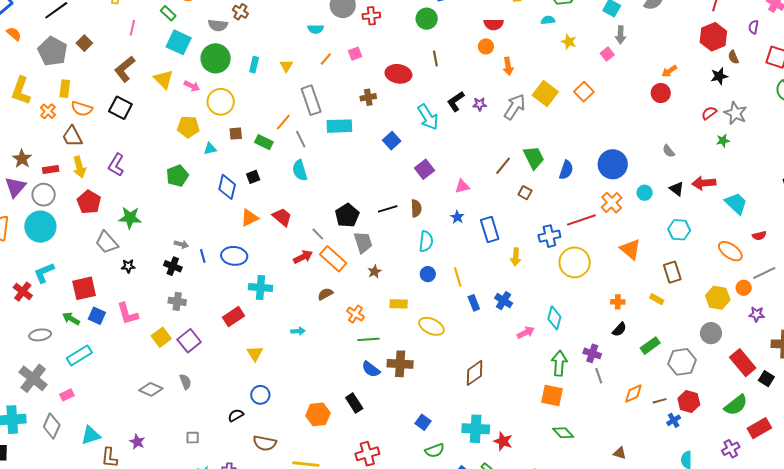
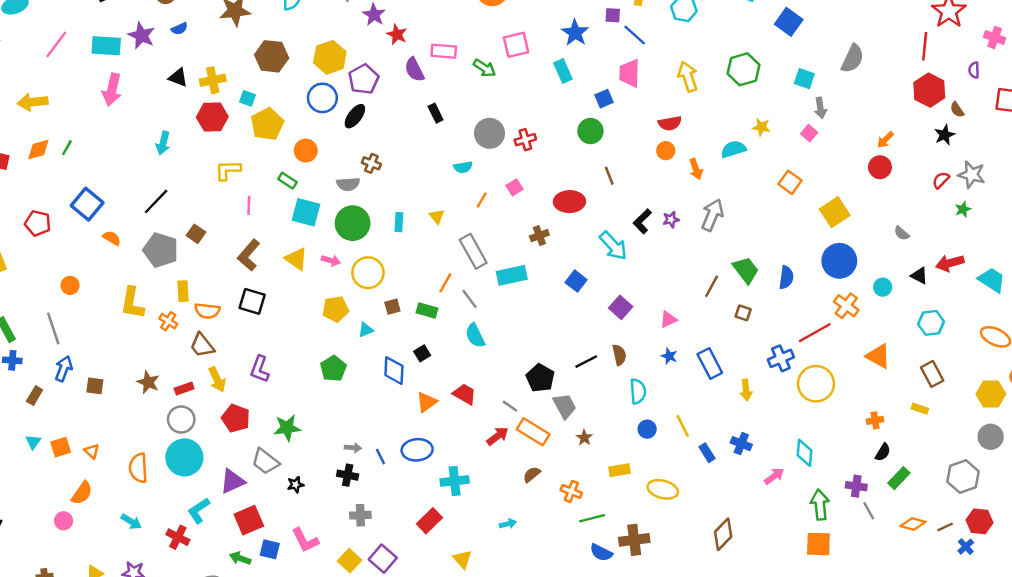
cyan semicircle: (548, 20) -> (733, 149), moved, size x1.5
yellow square: (545, 94) -> (835, 212), moved, turned 30
purple triangle: (15, 187) -> (232, 481), moved, turned 35
green rectangle: (650, 346) -> (899, 478), moved
orange diamond: (633, 394) -> (913, 524), turned 50

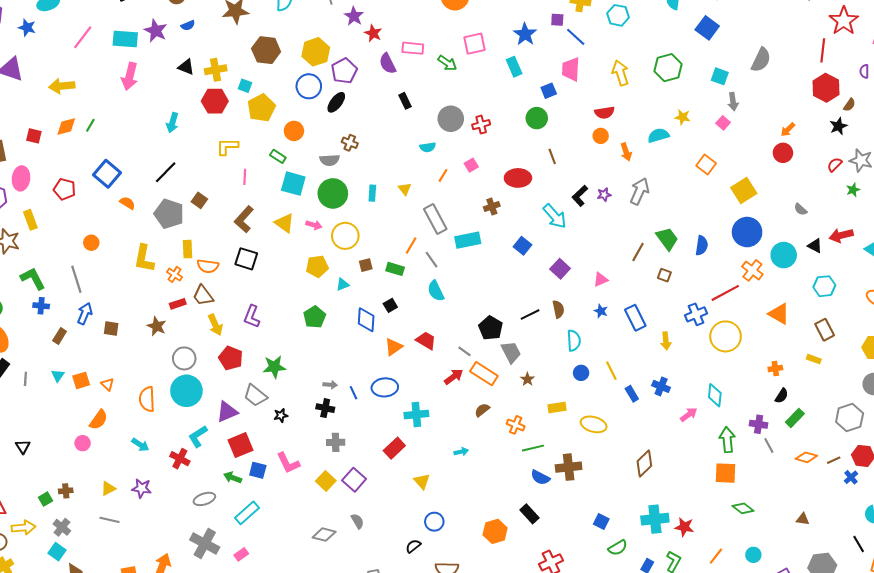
brown semicircle: (957, 110) -> (849, 105), turned -112
cyan circle: (883, 287) -> (784, 255), size x1.6
red rectangle: (184, 389) -> (178, 304), moved

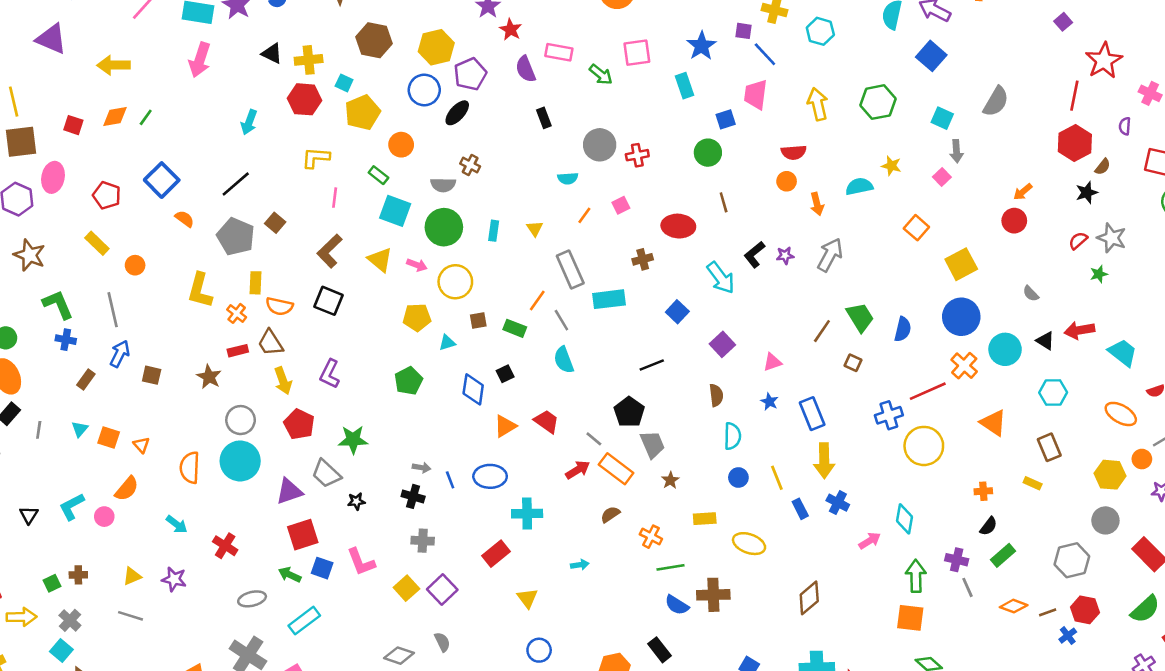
yellow rectangle: (30, 220) -> (97, 243), moved, turned -30
black line: (530, 315) -> (652, 365), moved
yellow arrow: (666, 341) -> (824, 461), moved, size x1.5
orange square: (81, 380) -> (109, 437), turned 30
cyan L-shape: (198, 436) -> (72, 507), moved

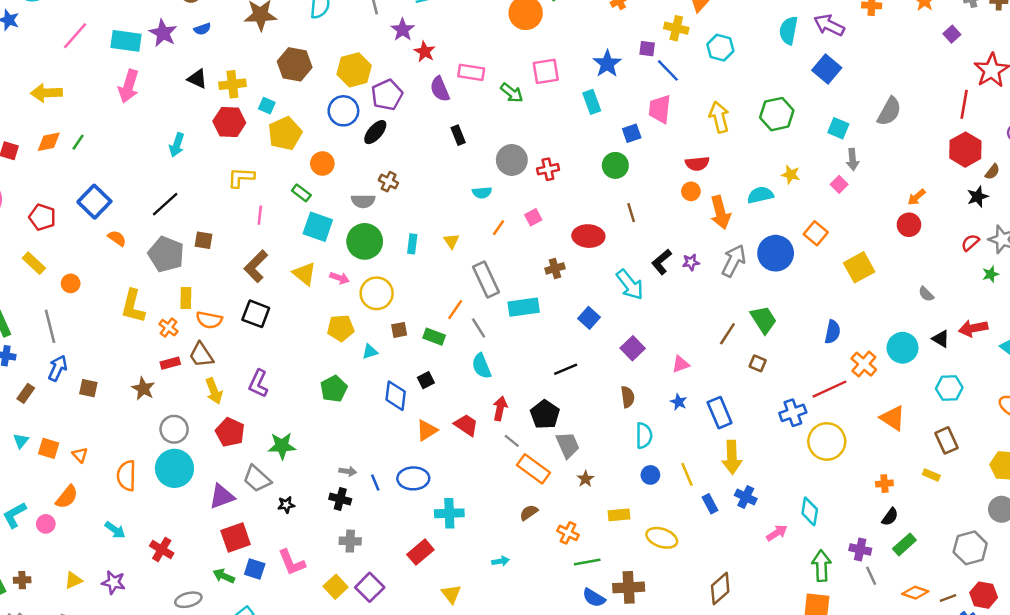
orange arrow: (817, 204) -> (720, 212), size x1.5
brown square: (275, 223) -> (204, 240), turned -30
blue circle: (961, 317) -> (776, 253), moved
blue semicircle: (903, 329) -> (833, 332), moved
red arrow: (578, 470) -> (500, 408), moved, turned -45

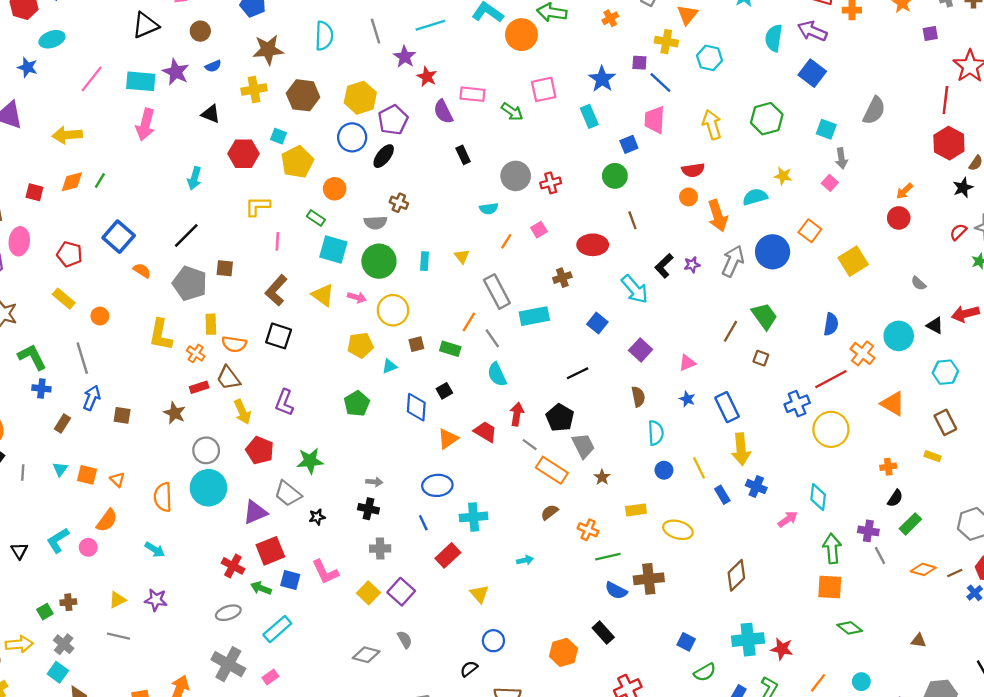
purple square: (952, 34) -> (930, 33), turned 35
yellow cross: (232, 84) -> (254, 89), moved
blue line: (375, 483) -> (423, 523), moved
red cross: (162, 549) -> (233, 566), moved

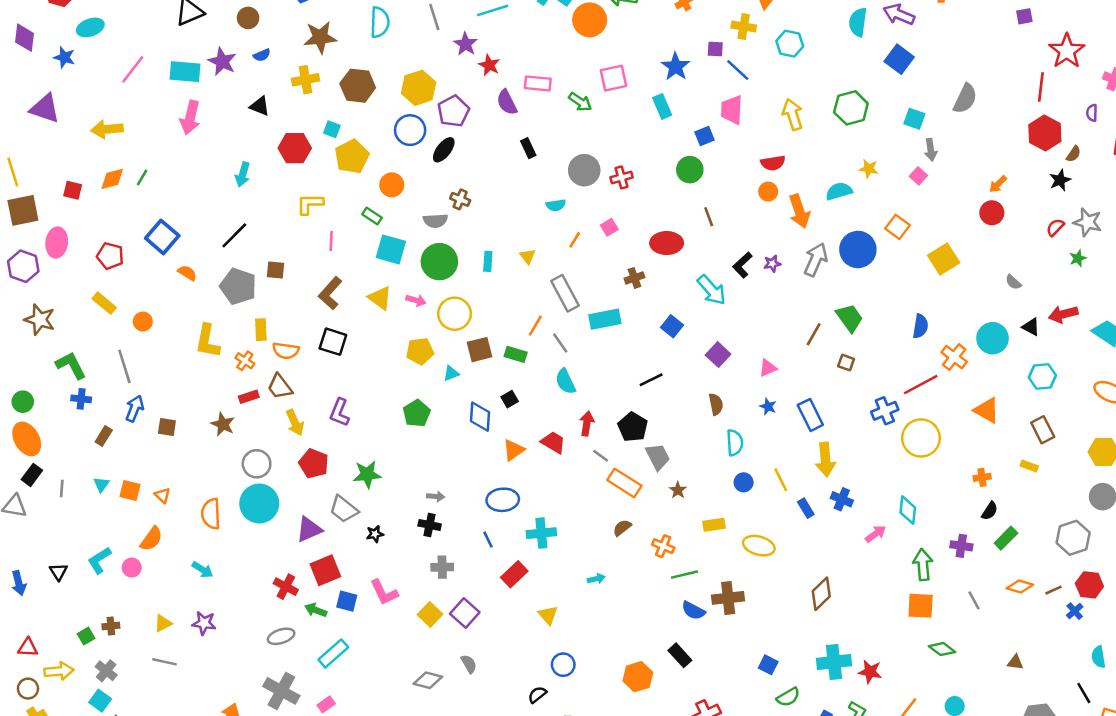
brown square: (416, 344) -> (480, 350), size x1.5
gray line: (880, 555) -> (974, 600), moved

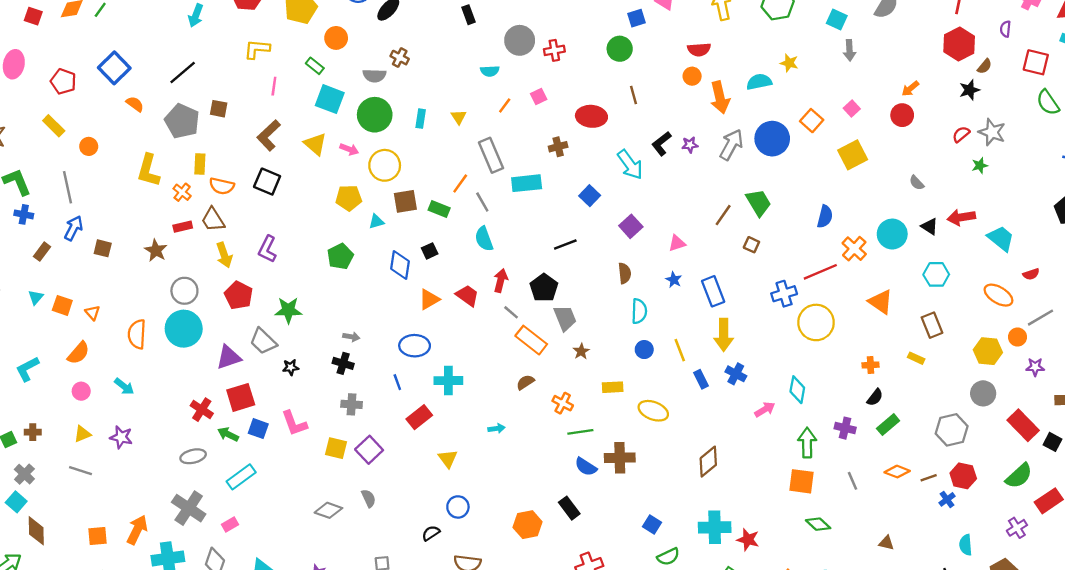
pink square: (918, 176) -> (852, 109), moved
pink circle: (132, 568) -> (81, 391), moved
yellow square: (430, 614) -> (336, 448), turned -35

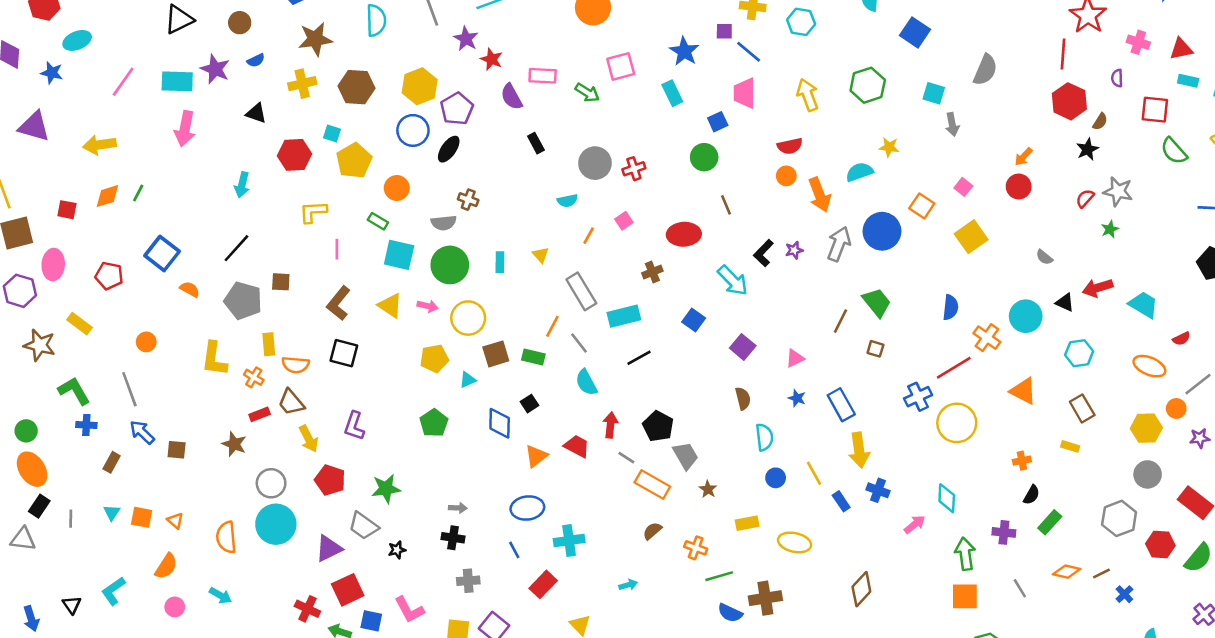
yellow rectangle: (54, 126) -> (80, 324), moved
blue arrow: (74, 228) -> (142, 432), turned -65
black line: (565, 245) -> (639, 358), moved
red hexagon: (963, 476) -> (1160, 545), moved

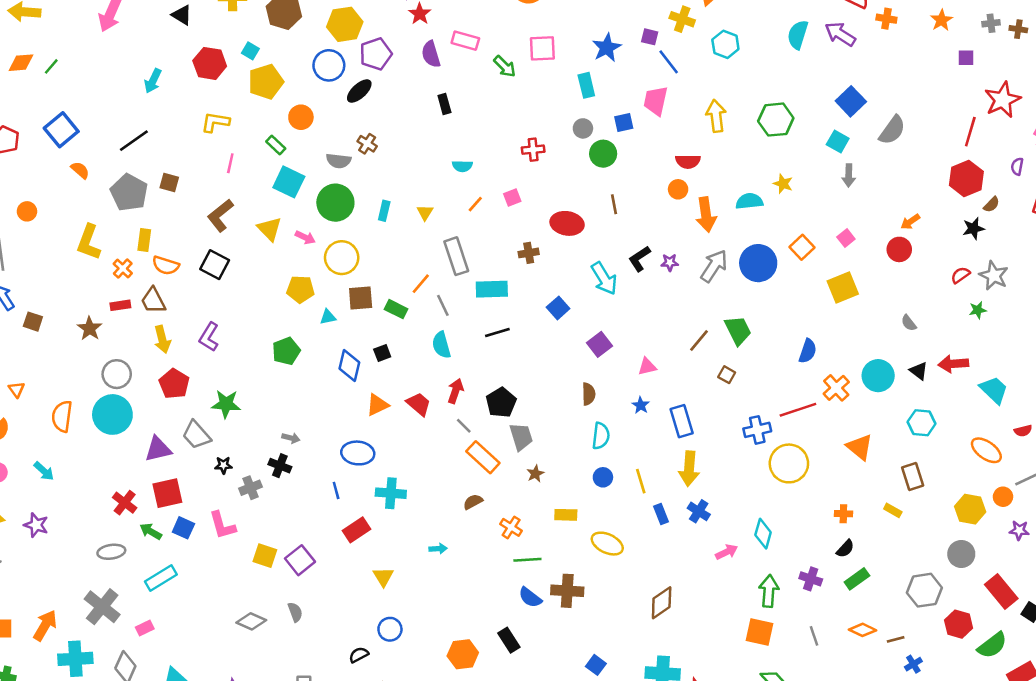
blue square: (915, 32) -> (851, 101), moved
gray circle: (595, 163) -> (583, 128), moved, size x0.6
gray cross: (468, 581) -> (250, 488), moved, turned -30

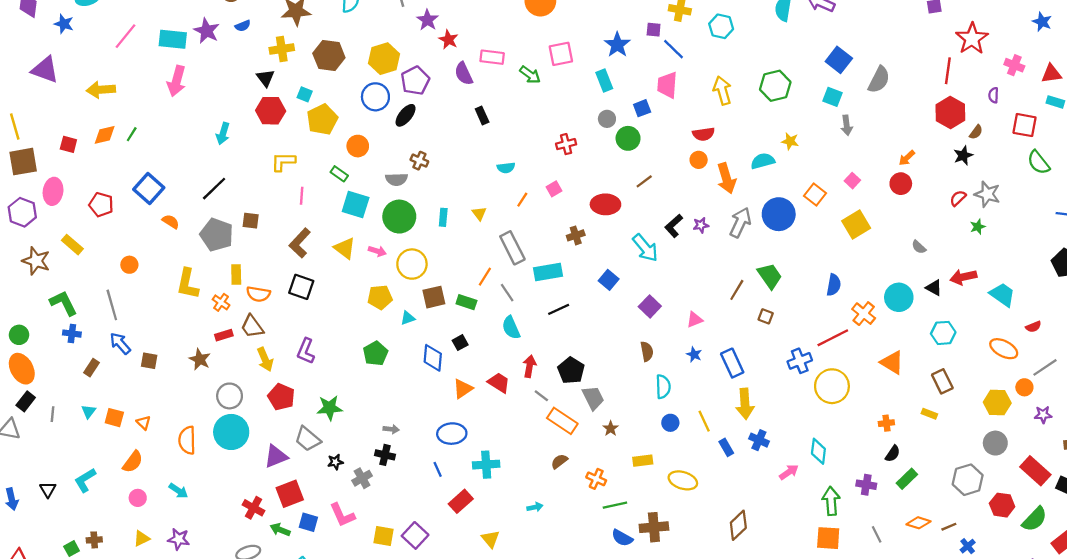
black triangle: (182, 15) -> (265, 78), moved, turned 30
brown line: (614, 204) -> (644, 181), turned 72

